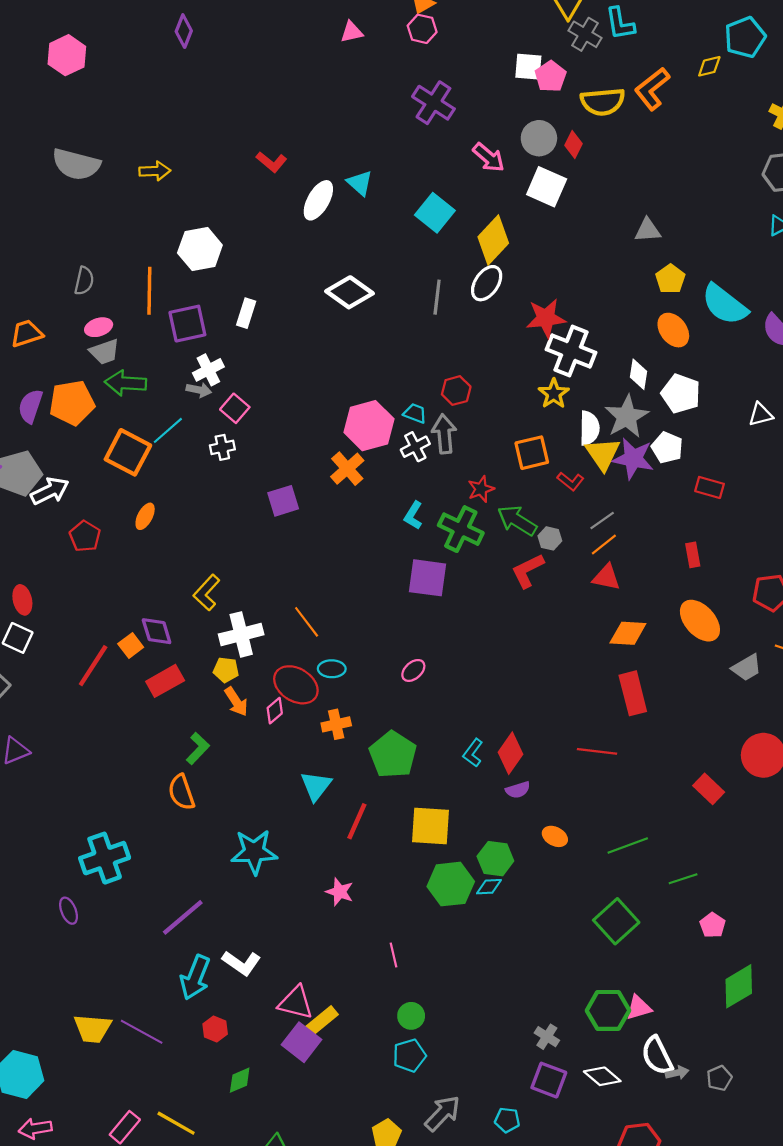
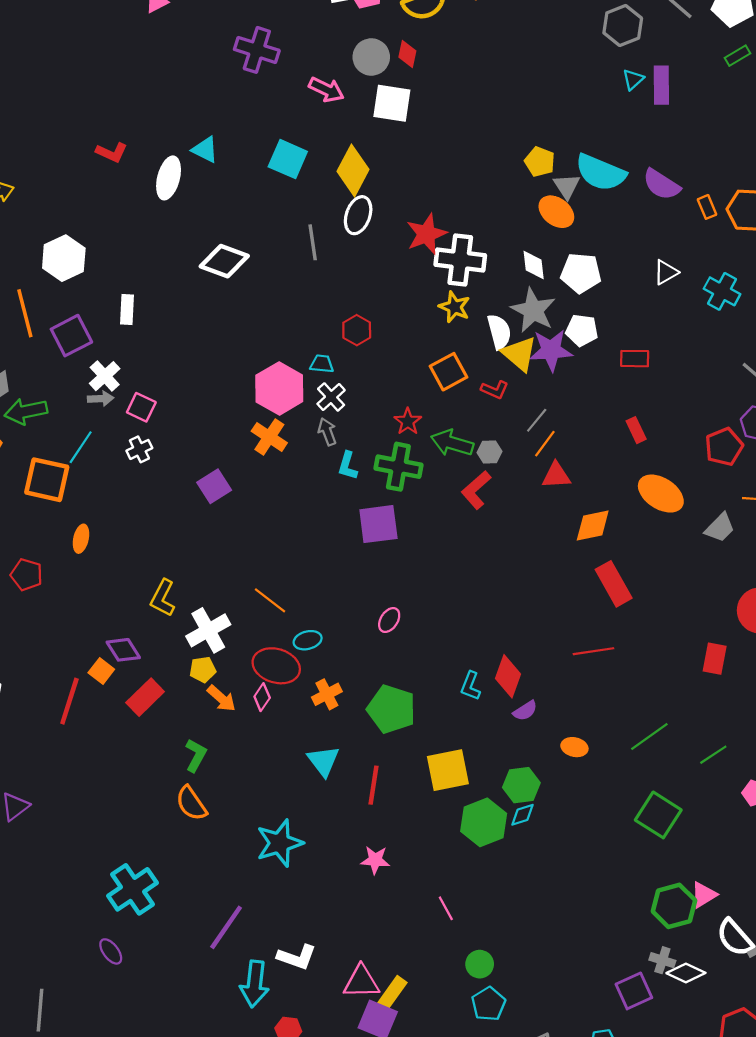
gray triangle: (648, 230) -> (567, 186), moved, turned -44
gray arrow: (444, 434) -> (327, 432), moved, size x0.7
red rectangle: (709, 789) -> (715, 659), turned 72
gray cross: (547, 1037) -> (662, 960), moved
purple square: (549, 1080) -> (634, 991), turned -30

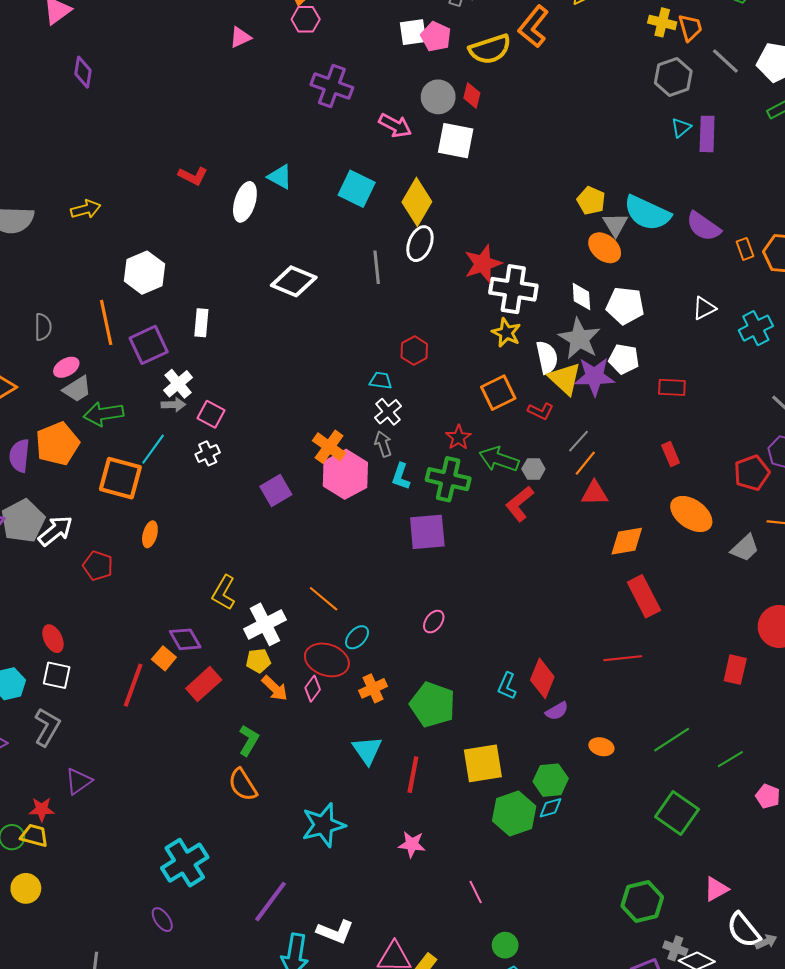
cyan cross: (722, 291) -> (756, 328), turned 32
pink hexagon: (279, 388) -> (345, 474), moved
cyan ellipse: (308, 640) -> (357, 637), turned -35
green hexagon: (674, 906) -> (642, 902), moved

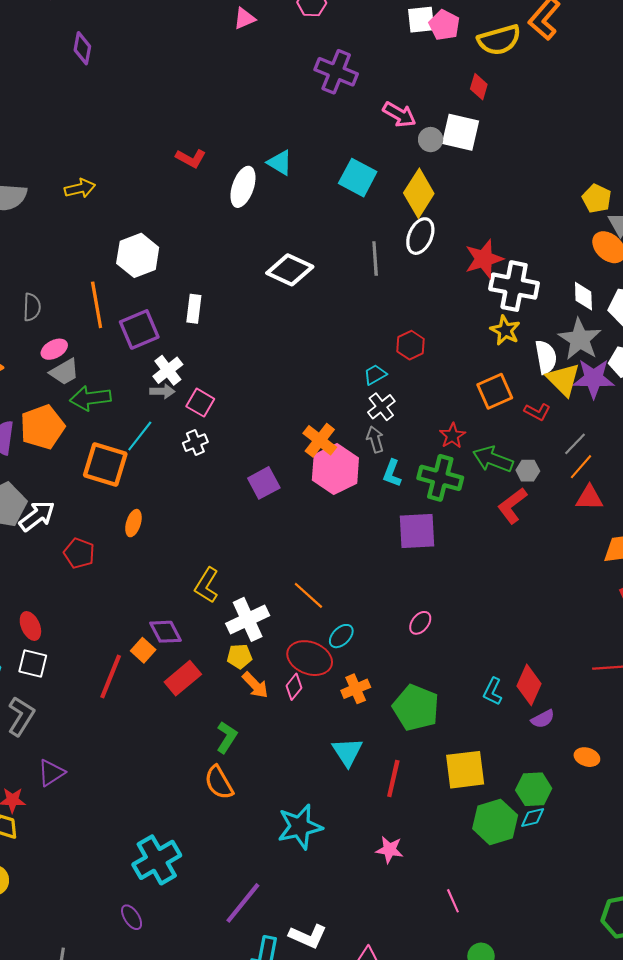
gray circle: (438, 97) -> (431, 140), moved, size x0.7
cyan trapezoid: (381, 381) -> (375, 375), turned -40

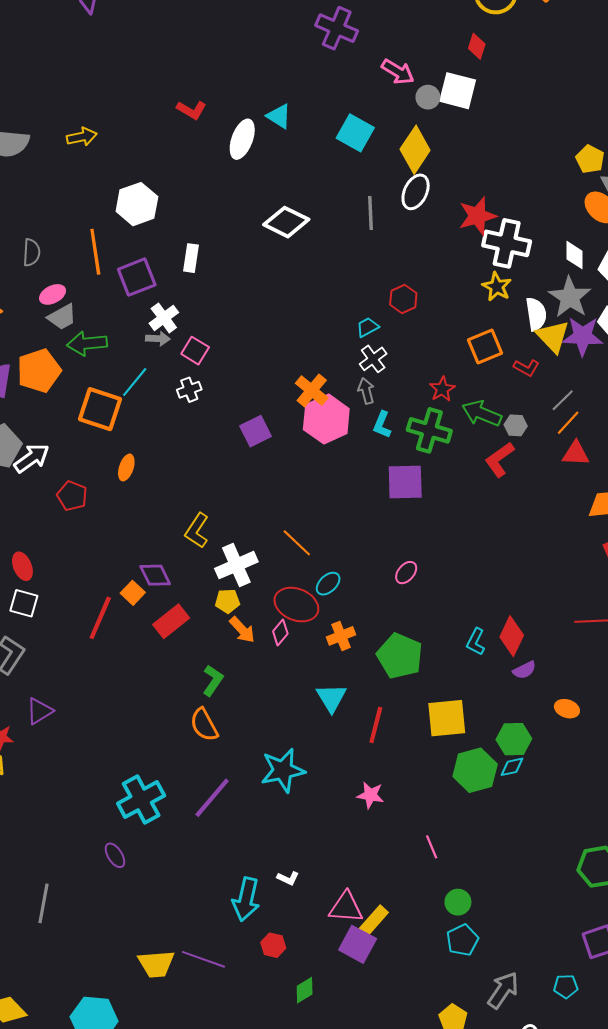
purple line: (243, 903) -> (212, 798), moved
white L-shape: (308, 936) -> (288, 878), size x0.6

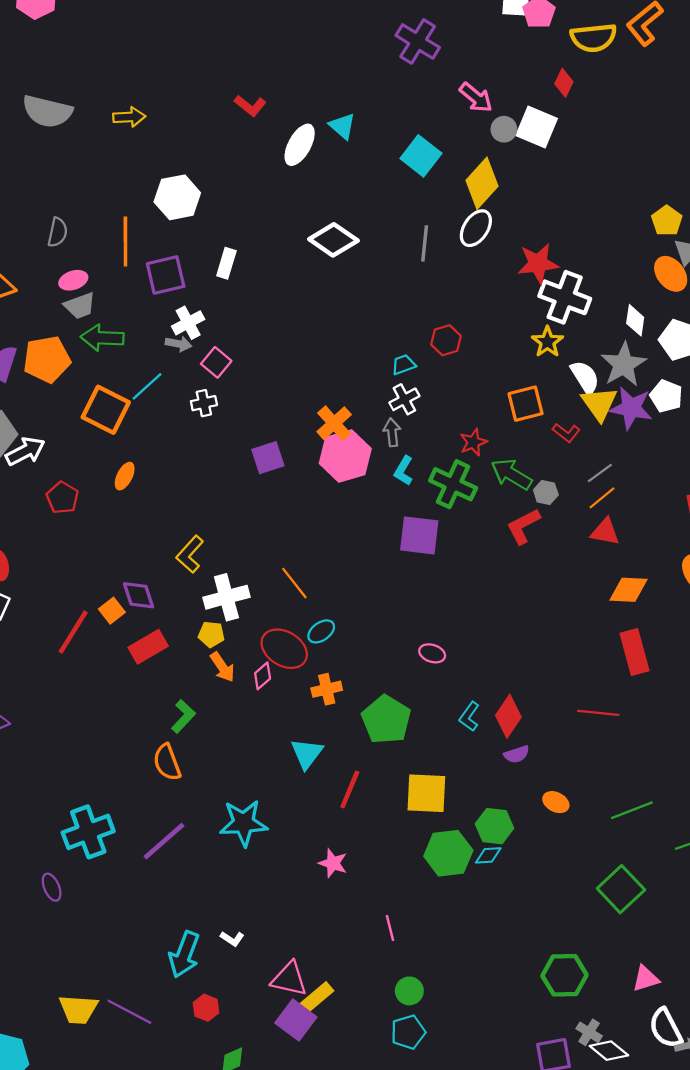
white semicircle: (536, 314) -> (585, 377), turned -32
pink ellipse: (406, 573) -> (432, 653), moved, turned 60

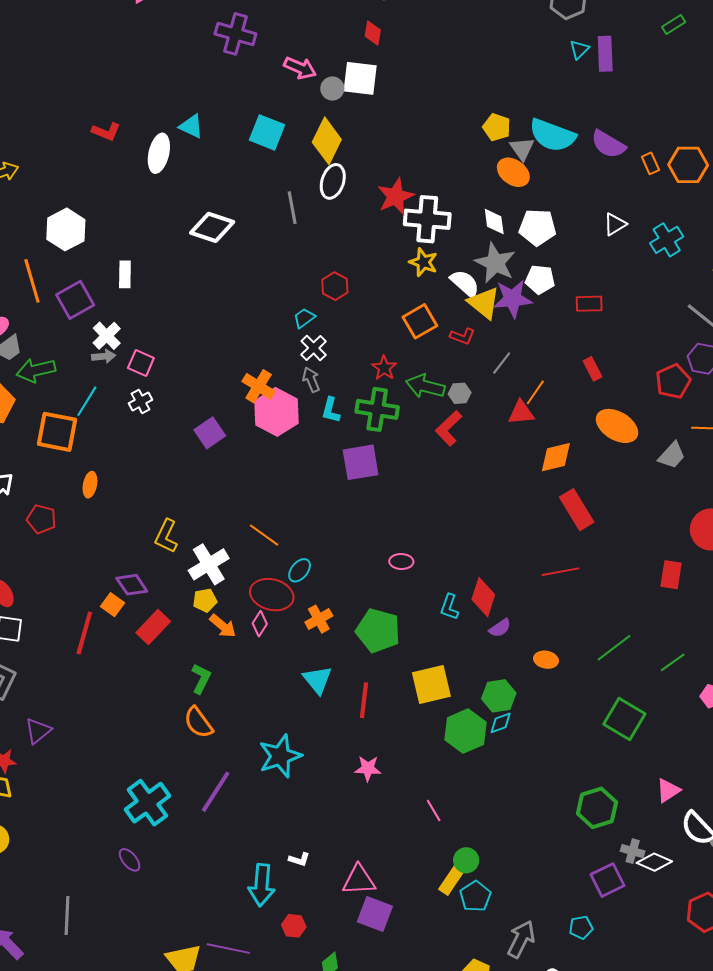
orange line: (602, 498) -> (535, 392), moved
yellow rectangle: (317, 997) -> (452, 880), moved

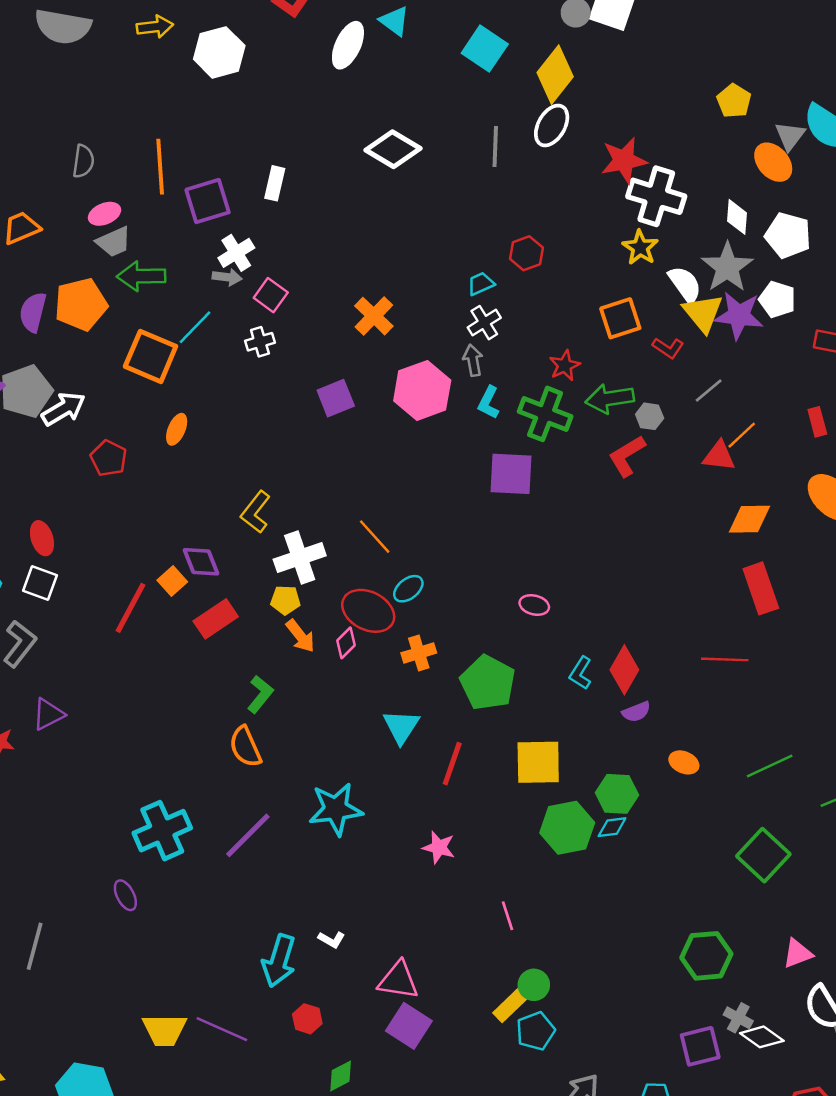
yellow pentagon: (497, 127) -> (734, 101), moved
white hexagon: (66, 229) -> (219, 52), moved
orange cross: (259, 386) -> (374, 316), moved
green arrow: (425, 386) -> (610, 399), turned -36

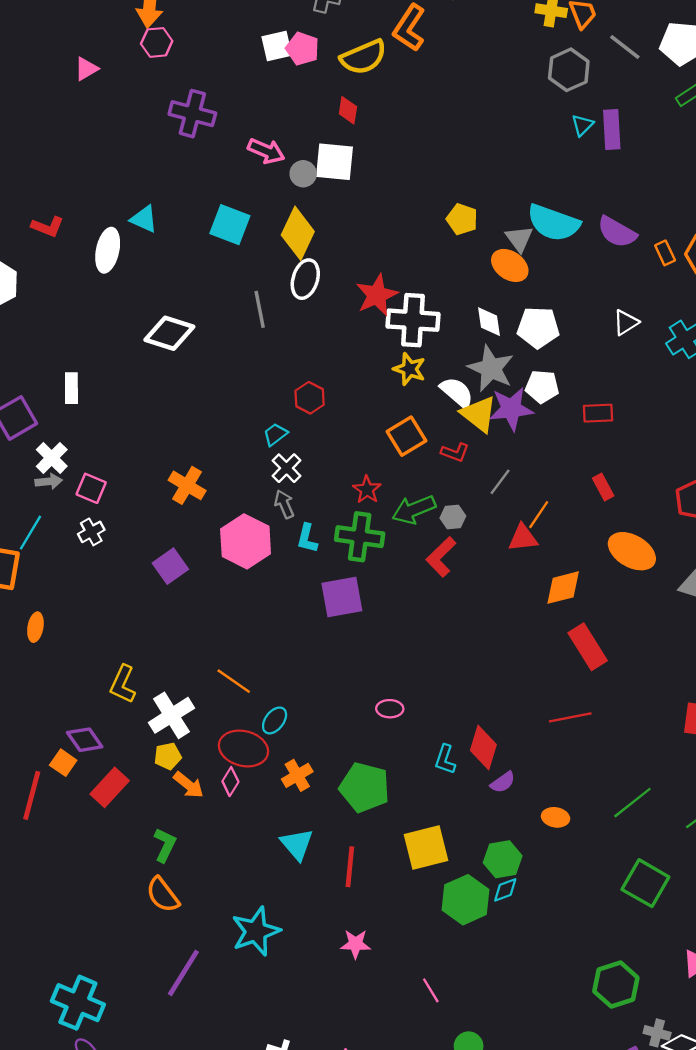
cyan cross: (162, 831) -> (78, 1003), moved, turned -30

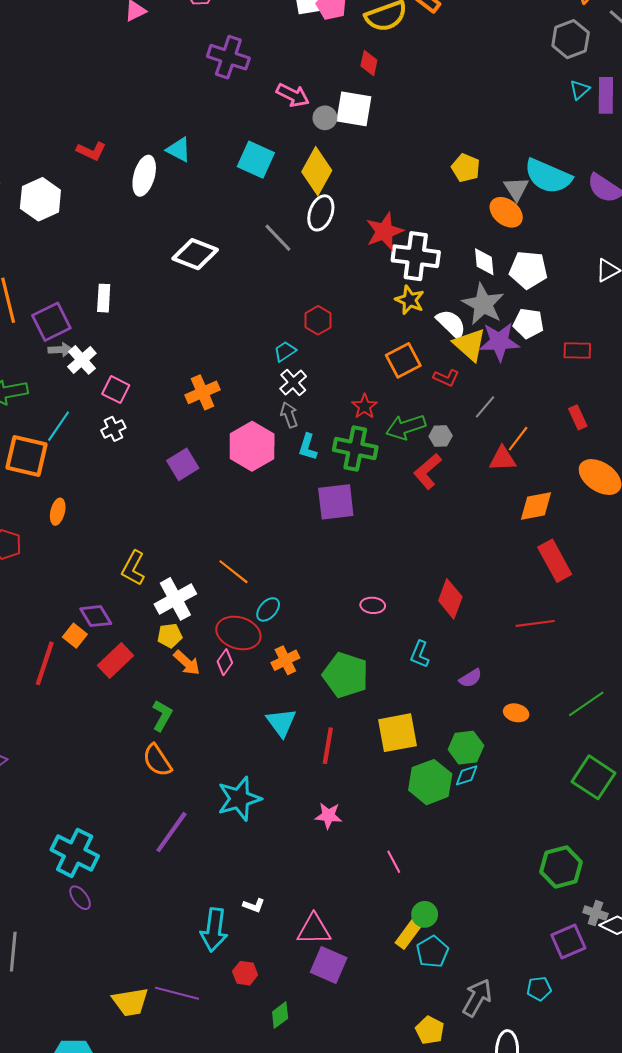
gray line: (260, 309) -> (278, 238), turned -36
gray arrow: (49, 481) -> (60, 350), moved
orange cross: (187, 485) -> (203, 392), turned 32
red diamond: (483, 748) -> (450, 599), moved

